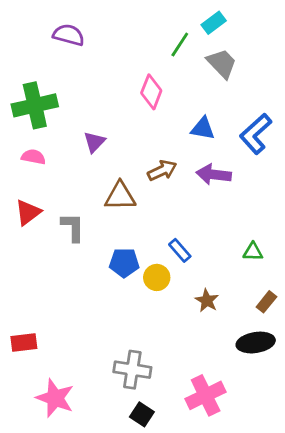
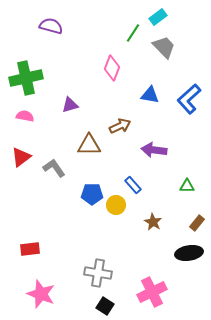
purple triangle: (94, 142) -> (70, 105), turned 30
purple arrow: (214, 174) -> (154, 150), moved
gray L-shape: (73, 227) -> (54, 168), turned -35
red rectangle: (24, 343) -> (30, 249), moved

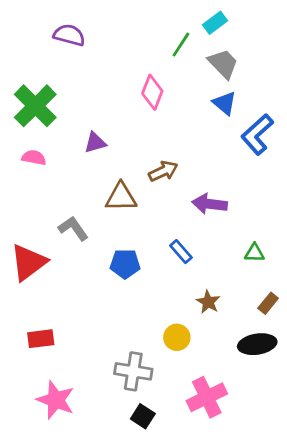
green cross: (26, 78) -> (35, 106), turned -32
blue triangle: (150, 95) -> (225, 103), moved, turned 30
red triangle: (21, 157) -> (28, 262), moved, size x1.4
yellow circle: (116, 205) -> (177, 337), moved

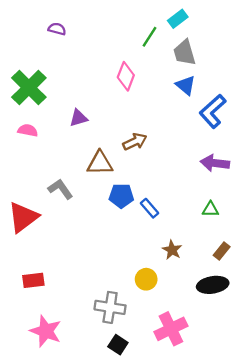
purple semicircle: (69, 35) -> (57, 29), size x0.7
gray trapezoid: (223, 64) -> (184, 53), turned -152
purple arrow: (210, 204) -> (215, 163), moved
blue pentagon: (125, 264) -> (121, 196), moved

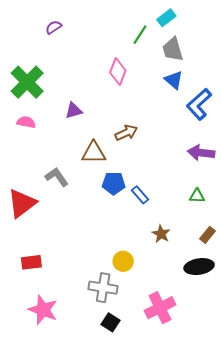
purple semicircle: (57, 29) -> (54, 27), turned -49
yellow circle: (146, 279) -> (123, 261), moved

